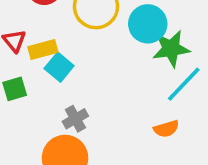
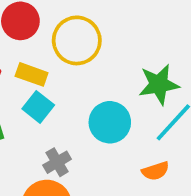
cyan circle: (148, 24) -> (110, 122), moved
yellow rectangle: (43, 50) -> (32, 74), moved, turned 36

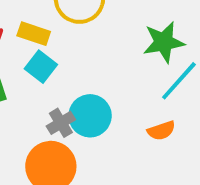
cyan circle: (110, 122) -> (90, 116), moved

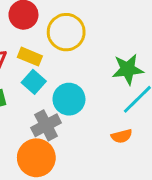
cyan circle: (90, 116) -> (69, 99), moved
gray cross: (61, 123) -> (46, 125), size x1.4

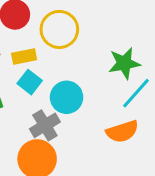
yellow rectangle: (30, 57) -> (24, 57), turned -30
orange semicircle: (122, 136) -> (122, 131), size x1.5

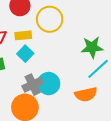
cyan circle: (67, 97) -> (49, 84), moved

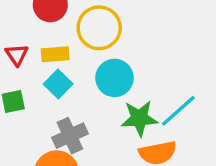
green star: (92, 47) -> (139, 118), moved
cyan circle: (49, 84) -> (115, 78), moved

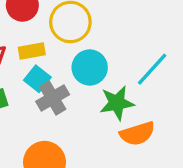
cyan line: (178, 111) -> (152, 69), moved
gray cross: (70, 136) -> (53, 98), moved

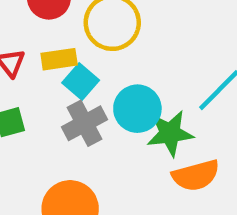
cyan circle: (90, 67) -> (137, 109), moved
cyan square: (37, 79) -> (81, 81), moved

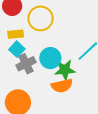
cyan square: (81, 81) -> (17, 49), moved
orange semicircle: (196, 175) -> (62, 86), moved

